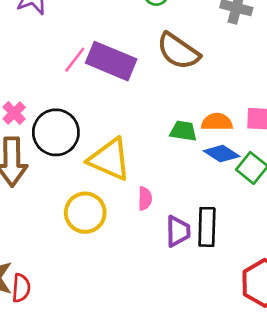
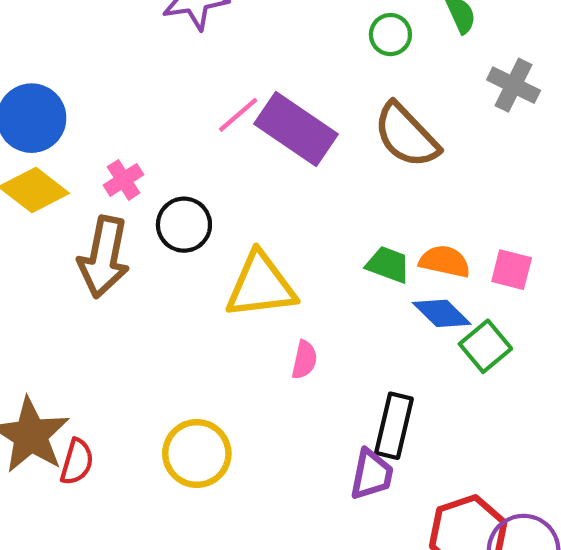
black circle: (56, 132) -> (184, 225), size x0.7
yellow triangle: (110, 159) -> (261, 286), turned -42
yellow circle: (85, 213) -> (197, 453), moved
purple trapezoid: (178, 231) -> (372, 474), moved

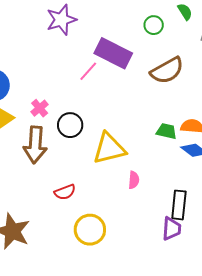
purple rectangle: (296, 129) -> (113, 53), moved
brown semicircle: (406, 135) -> (167, 71), turned -68
red semicircle: (77, 462) -> (65, 192), moved, turned 60

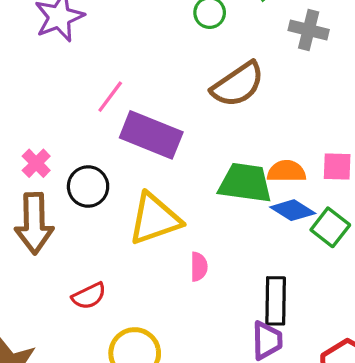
purple rectangle: (113, 53) -> (151, 135), moved
green trapezoid: (166, 131) -> (245, 183), size x1.6

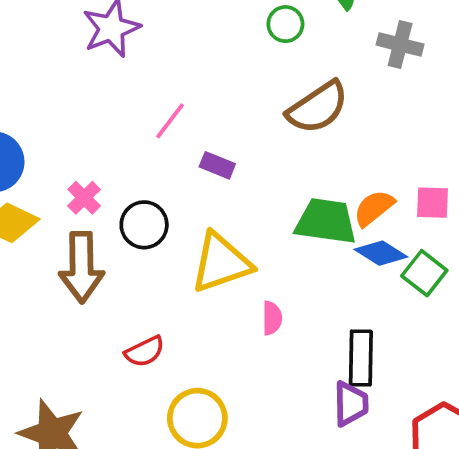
purple rectangle: (151, 135) -> (217, 165), size x0.5
orange semicircle: (286, 171) -> (374, 208), turned -39

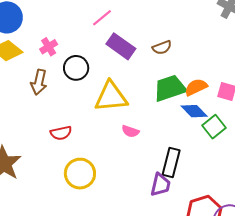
brown semicircle: (318, 107) -> (162, 47), moved, size x0.6
purple rectangle: (217, 165) -> (121, 46), size x1.6
green trapezoid: (326, 221) -> (170, 88), turned -40
brown arrow: (82, 267) -> (39, 82), size x0.7
pink semicircle: (272, 318) -> (130, 131), turned 96

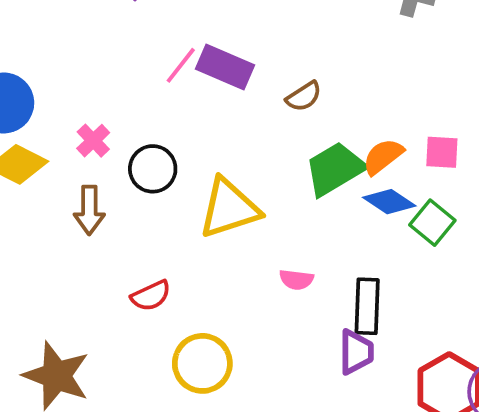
purple rectangle: (121, 46) -> (225, 67), moved
pink semicircle: (130, 131) -> (296, 280), moved

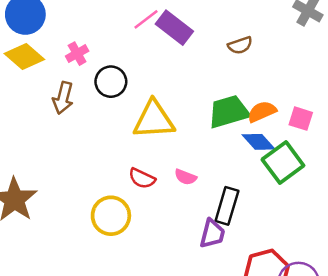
brown semicircle: (304, 96) -> (240, 45), moved
green square: (432, 223) -> (283, 163), size x1.4
red semicircle: (151, 296) -> (142, 178), moved, turned 36

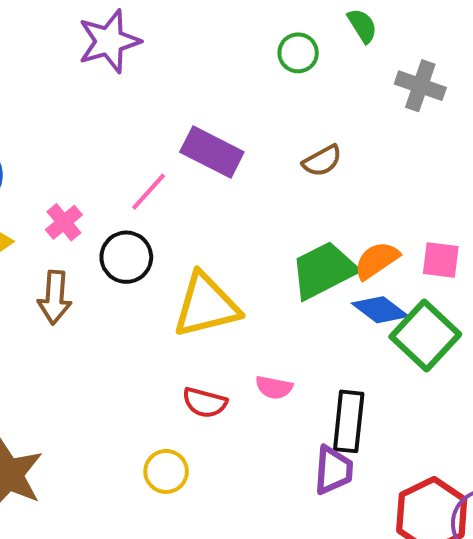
pink line: (146, 19) -> (149, 192), moved
yellow circle: (111, 216) -> (166, 471), size x0.7

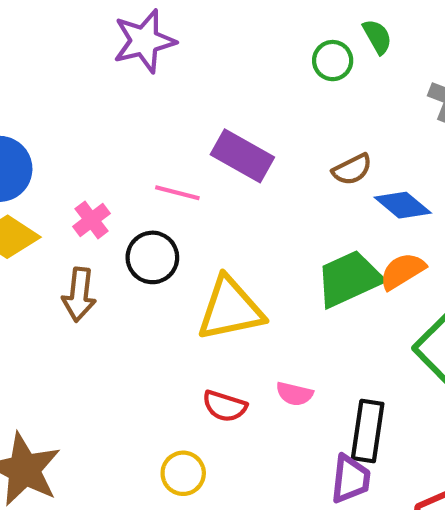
green semicircle: (362, 26) -> (377, 37), moved
pink line: (149, 192) -> (177, 193), turned 60
blue diamond: (380, 310) -> (403, 205), moved

